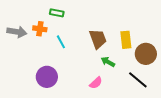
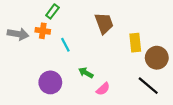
green rectangle: (57, 13) -> (52, 11), moved, turned -64
brown trapezoid: (98, 39) -> (104, 23), moved
green arrow: (108, 62) -> (86, 73), moved

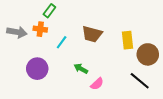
brown trapezoid: (104, 23) -> (92, 34), moved, turned 125
cyan line: (65, 45) -> (62, 42), turned 64
purple circle: (50, 82) -> (37, 69), moved

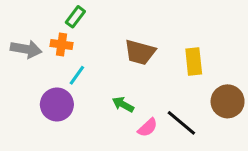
cyan line: (62, 42) -> (77, 75), moved
brown circle: (148, 54) -> (228, 101), moved
black line: (140, 81) -> (181, 123), moved

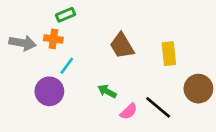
green rectangle: (75, 17) -> (66, 15), turned 30
brown trapezoid: (140, 52) -> (122, 46), turned 44

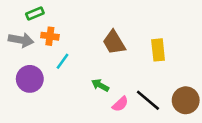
green rectangle: (66, 15) -> (35, 14), moved
brown circle: (198, 89) -> (186, 100), moved
purple circle: (49, 91) -> (30, 79), moved

